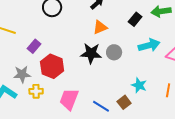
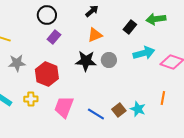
purple rectangle: (34, 46) -> (54, 37), moved
gray star: (22, 74) -> (17, 63), moved
cyan star: (139, 85) -> (138, 109), moved

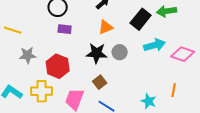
black rectangle: (130, 27) -> (141, 19), size x1.5
purple rectangle: (54, 37) -> (65, 29), turned 56
yellow cross: (31, 99) -> (42, 91), size x1.5
brown square: (119, 110) -> (100, 82), moved

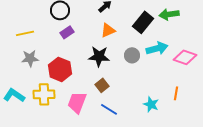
purple rectangle: (65, 29) -> (67, 32), turned -40
yellow line: (13, 30) -> (25, 33), moved, turned -30
gray circle: (120, 52) -> (132, 55), moved

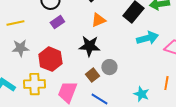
gray circle: (132, 55) -> (109, 67), moved

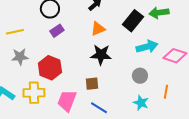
black star: (89, 46) -> (101, 55), moved
gray circle: (109, 67) -> (140, 76), moved
brown square: (92, 75) -> (92, 84), turned 32

